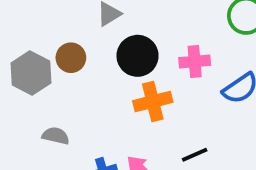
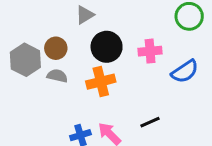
orange cross: (153, 102) -> (101, 82), moved
gray semicircle: (56, 136) -> (57, 76), moved

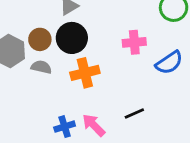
black circle: (107, 47) -> (72, 38), moved

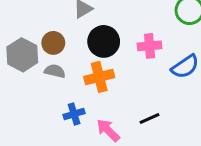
black circle: (72, 38) -> (104, 41), moved
blue cross: (65, 127) -> (74, 114), moved

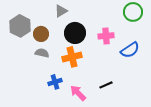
gray hexagon: (22, 55) -> (20, 26), moved

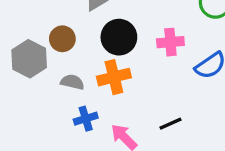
gray hexagon: (20, 26) -> (29, 59), moved
gray semicircle: (42, 53) -> (72, 82), moved

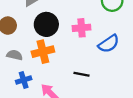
black line: (170, 124) -> (82, 74), moved, turned 35

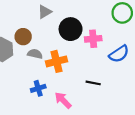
black circle: (46, 24) -> (71, 29), moved
gray semicircle: (15, 55) -> (35, 54), moved

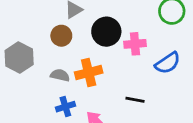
brown circle: (23, 37) -> (61, 36), moved
gray semicircle: (35, 54) -> (60, 75), moved

